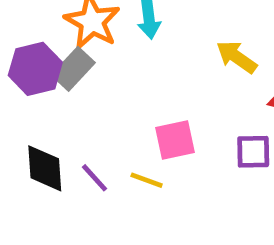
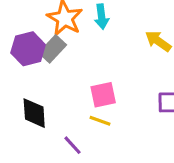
pink square: (175, 140) -> (103, 95), moved
purple line: (94, 178) -> (72, 145), moved

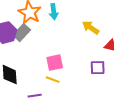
purple line: (72, 145) -> (35, 96), turned -56

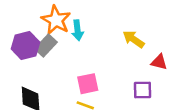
cyan arrow: (54, 12) -> (78, 30), moved

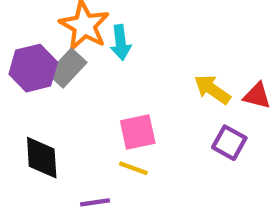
yellow arrow: (134, 39) -> (212, 89), moved
purple square: (143, 90) -> (229, 143), turned 30

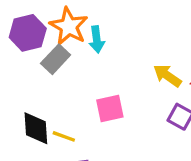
purple hexagon: (33, 68) -> (28, 33), moved
yellow line: (133, 168) -> (64, 136), moved

